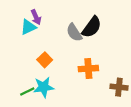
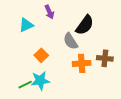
purple arrow: (36, 17) -> (49, 12), moved
gray semicircle: (74, 33) -> (71, 41), moved
brown cross: (119, 87) -> (105, 58), moved

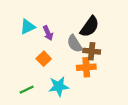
purple arrow: (49, 12) -> (48, 33), moved
brown cross: (105, 58) -> (92, 51), moved
cyan star: (40, 81) -> (59, 86), moved

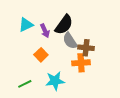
black semicircle: (90, 27) -> (64, 25), moved

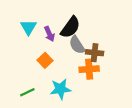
cyan triangle: (26, 25) -> (28, 27), turned -35

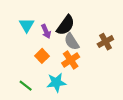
brown cross: (95, 53) -> (105, 42), moved, turned -35
orange cross: (89, 69) -> (71, 60), moved, turned -30
green line: (27, 92) -> (26, 86), turned 64

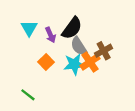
brown cross: (105, 42) -> (104, 51), moved
orange cross: (71, 60) -> (90, 62), moved
cyan star: (56, 83) -> (74, 64), moved

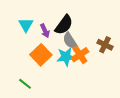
brown cross: (104, 51) -> (105, 45), moved, turned -35
orange square: (46, 62) -> (41, 55), size x1.5

